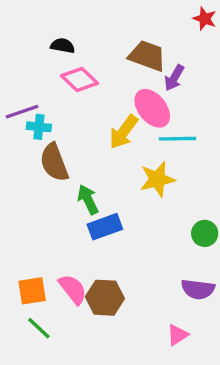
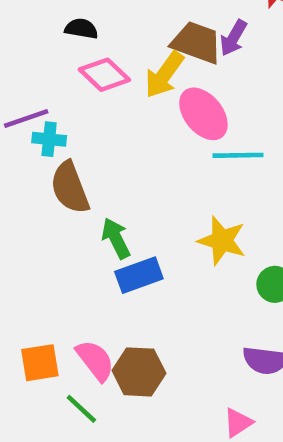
purple arrow: (174, 78) -> (233, 38), moved
yellow arrow: (123, 132) -> (164, 75), moved
yellow star: (157, 179) -> (222, 241), moved, turned 30
green line: (39, 328) -> (81, 409), moved

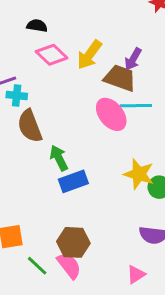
purple arrow: (233, 38) -> (133, 59), moved
brown trapezoid: (197, 42) -> (120, 78), moved
pink ellipse: (203, 114) -> (111, 114), moved
yellow star: (222, 241) -> (139, 174), moved
pink semicircle: (95, 360) -> (69, 266), moved

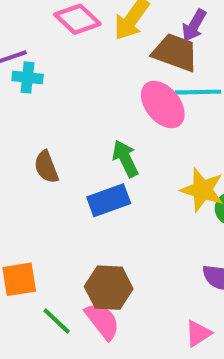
brown semicircle: (30, 126) -> (46, 167), moved, size x0.7
green arrow: (59, 158) -> (125, 159), moved

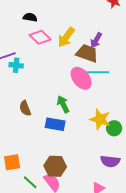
blue rectangle: (109, 200) -> (55, 124), turned 30

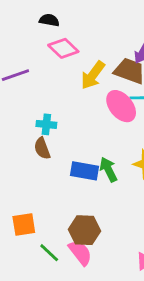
yellow arrow: (66, 37) -> (93, 75), moved
cyan cross: (16, 65) -> (46, 124), moved
green arrow: (63, 104) -> (108, 170), moved

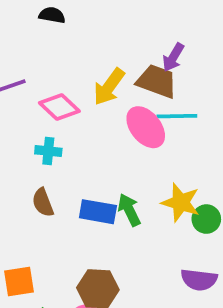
pink diamond: (63, 48) -> (59, 107), moved
brown semicircle: (42, 148) -> (43, 203), moved

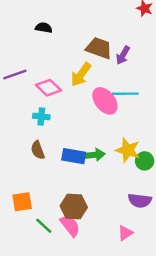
brown trapezoid: (157, 81) -> (99, 48), moved
green arrow: (129, 210) -> (94, 155), turned 110

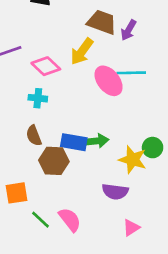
yellow star: (128, 150) -> (133, 160), moved
purple semicircle: (140, 201) -> (115, 192), moved
brown hexagon: (74, 207) -> (54, 161), moved

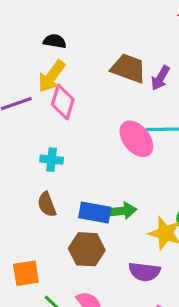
yellow arrow: (82, 51) -> (52, 76), moved
pink diamond: (46, 66) -> (63, 102), moved, turned 64
brown hexagon: (54, 161) -> (87, 249), moved

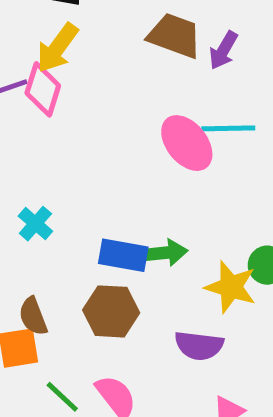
pink diamond: (63, 102) -> (43, 89), moved
cyan cross: (52, 160) -> (35, 224), moved, turned 35
brown semicircle: (47, 204) -> (33, 316), moved

